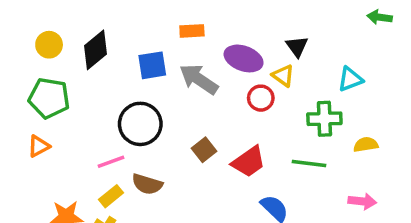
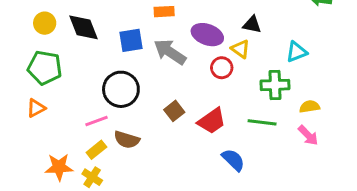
black triangle: (297, 46) -> (252, 25), turned -42
black diamond: (96, 50) -> (84, 27), turned -72
pink arrow: (362, 201) -> (308, 135), moved, turned 40

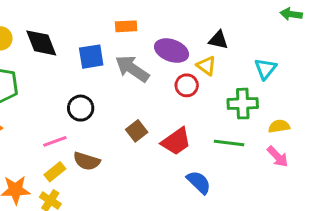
cyan triangle: (297, 52) -> (265, 69), turned -30
black circle: (121, 89) -> (81, 108), size x0.7

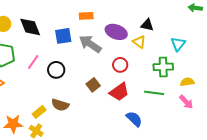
red circle: (187, 85) -> (120, 65), moved
pink line: (55, 141) -> (33, 62), moved, turned -35

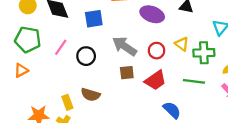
yellow triangle: (139, 42) -> (182, 44), moved
gray arrow: (90, 44) -> (125, 46), moved
brown square: (93, 85) -> (127, 73), turned 32
yellow rectangle: (39, 112) -> (67, 102), turned -72

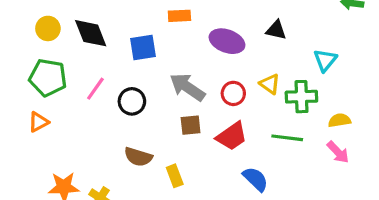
yellow rectangle: (67, 102) -> (175, 176), moved

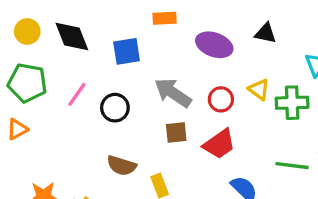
green line: (287, 138) -> (292, 166), moved

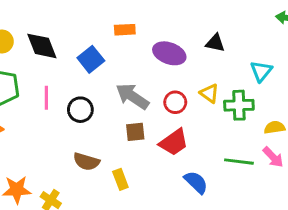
blue square: (127, 51) -> (91, 59), turned -30
pink line: (77, 94) -> (46, 98), turned -35

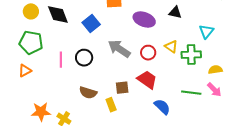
pink line: (46, 98) -> (61, 60), moved
brown square: (135, 132) -> (122, 88), moved
red trapezoid: (174, 142) -> (147, 80), turned -110

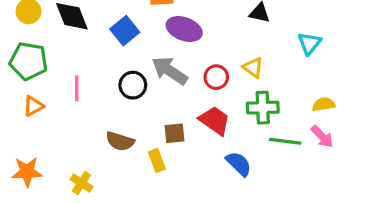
purple ellipse: (144, 20) -> (184, 29), moved
green cross: (191, 55) -> (263, 108), moved
black circle: (84, 58) -> (133, 85), moved
orange triangle: (25, 71) -> (33, 106), moved
orange star: (41, 112) -> (27, 172), moved

